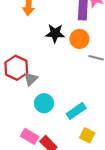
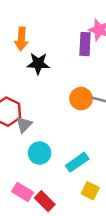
black star: (55, 33) -> (38, 64), moved
orange circle: (79, 39) -> (81, 99), moved

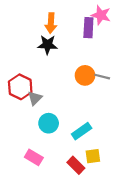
orange arrow: (21, 39) -> (51, 23), moved
yellow square: (90, 191) -> (93, 156), turned -35
red rectangle: (45, 201) -> (76, 165), moved

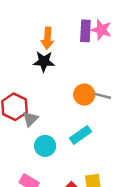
purple rectangle: (88, 28) -> (85, 31), moved
cyan rectangle: (82, 131) -> (81, 135), moved

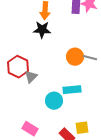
cyan rectangle: (81, 135) -> (72, 90), turned 30
cyan circle: (45, 146) -> (54, 101), moved

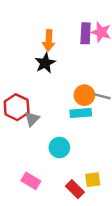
black star: (42, 30) -> (45, 63), turned -30
cyan rectangle: (72, 90) -> (81, 113), moved

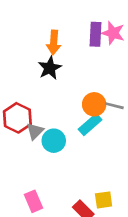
cyan rectangle: (81, 113) -> (90, 125), turned -36
cyan circle: (59, 147) -> (54, 141), moved
pink rectangle: (31, 181) -> (34, 201), turned 36

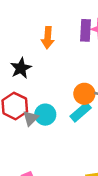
black star: (50, 68) -> (21, 68), moved
cyan circle: (54, 141) -> (45, 115), moved

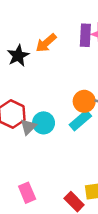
orange arrow: (48, 38) -> (46, 43), turned 45
black star: (21, 68) -> (18, 56), moved

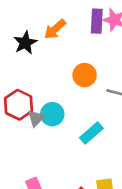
orange circle: (84, 101) -> (85, 75), moved
cyan rectangle: (80, 120) -> (91, 133), moved

